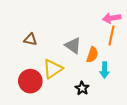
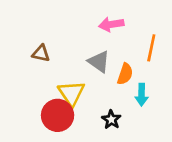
pink arrow: (112, 18) -> (111, 24), moved
yellow triangle: (53, 69) -> (71, 93), turned -30
red circle: (30, 81) -> (58, 115), moved

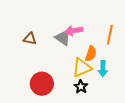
pink arrow: (111, 24) -> (74, 31), moved
gray triangle: (99, 62) -> (63, 38), moved
yellow triangle: (71, 93) -> (82, 68), moved, turned 40

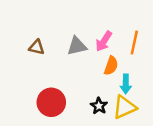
pink arrow: (74, 31) -> (104, 41), moved, turned -48
gray triangle: (63, 38) -> (77, 46), turned -48
yellow triangle: (82, 68) -> (125, 107), moved

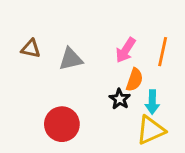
gray triangle: (77, 46) -> (71, 59), moved
brown triangle: (37, 47) -> (31, 49), moved
black star: (99, 106) -> (120, 99), moved

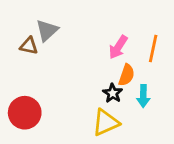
gray triangle: (71, 59) -> (47, 30), moved, turned -30
red circle: (62, 124) -> (25, 113), moved
yellow triangle: (151, 130) -> (106, 122), moved

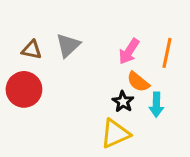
gray triangle: (47, 30) -> (68, 45), moved
orange semicircle: (127, 75) -> (138, 82), turned 110
red circle: (25, 113) -> (24, 89), moved

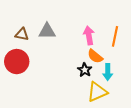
gray triangle: (68, 45) -> (47, 31), turned 42
pink arrow: (129, 51) -> (89, 35), turned 138
yellow triangle: (115, 134) -> (97, 92), moved

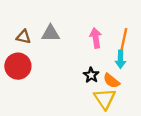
orange semicircle: (95, 56) -> (111, 81), moved
cyan arrow: (108, 72) -> (120, 59), moved
yellow triangle: (97, 92) -> (105, 99), turned -40

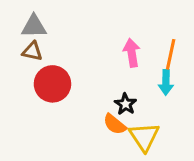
gray triangle: (51, 33) -> (34, 26), moved
red circle: (18, 66) -> (52, 84), moved
orange semicircle: (111, 81) -> (115, 124), moved

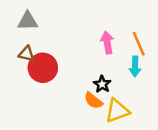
brown triangle: (32, 51) -> (26, 54), moved
orange line: (171, 54) -> (139, 44), turned -35
yellow triangle: (144, 137) -> (117, 111), turned 44

